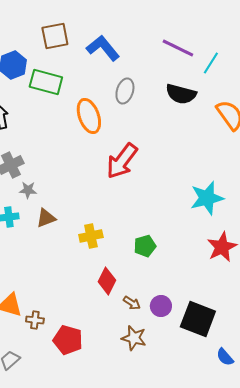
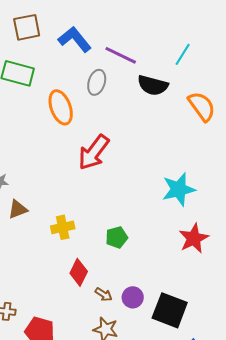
purple line: (178, 48) -> (121, 55), moved

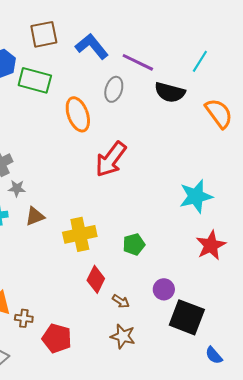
yellow cross: (63, 227) -> (80, 234), size x1.4
purple circle: (133, 297) -> (164, 289), moved

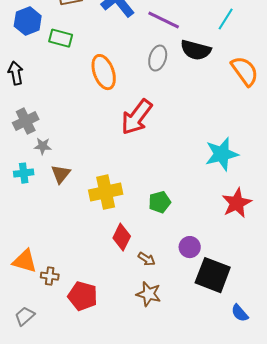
green rectangle: (35, 80) -> (61, 38), size x0.7
gray ellipse: (114, 89) -> (158, 58), moved
brown triangle: (35, 216) -> (61, 174), turned -30

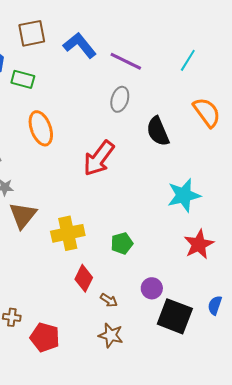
black semicircle: (196, 50) -> (158, 131), moved, turned 52
orange ellipse: (104, 72) -> (41, 128), moved
brown triangle: (61, 174) -> (23, 215), size x1.4
blue semicircle: (240, 313) -> (215, 305), moved, turned 60

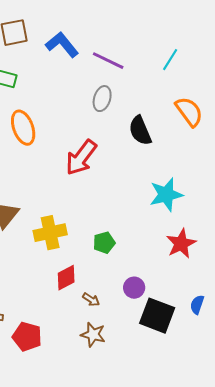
red diamond: (84, 278) -> (66, 278), turned 36

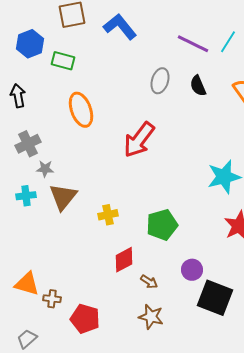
purple line: (108, 61) -> (193, 44), moved
black semicircle: (140, 131) -> (198, 86), moved, size x0.7
yellow cross: (50, 233) -> (108, 215), size x0.6
green pentagon: (104, 243) -> (162, 225), size x1.4

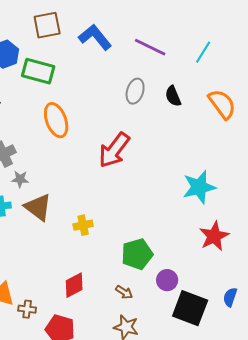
purple line: (193, 44) -> (150, 47), moved
green rectangle: (63, 61) -> (38, 71), size x1.4
brown triangle: (63, 197) -> (38, 207), turned -32
green pentagon: (162, 225) -> (137, 254), moved
red diamond: (124, 260) -> (74, 285), moved

